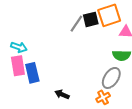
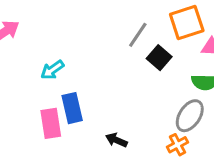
black square: (91, 19) -> (159, 58), moved, turned -35
cyan arrow: (19, 47) -> (52, 70), turned 126
pink rectangle: (18, 66) -> (51, 123), moved

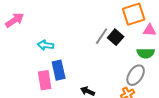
gray line: (138, 35) -> (102, 36), moved
cyan arrow: (52, 70) -> (46, 45), turned 42

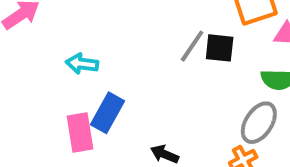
black square: (116, 37) -> (220, 48), turned -35
blue rectangle: (59, 70) -> (107, 113), turned 42

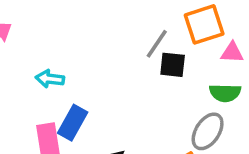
gray line: (192, 46) -> (157, 44), moved

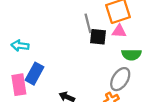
gray line: (157, 44) -> (88, 23), turned -48
pink triangle: (232, 53) -> (119, 31), moved

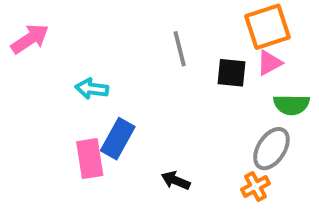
gray line: (88, 23) -> (180, 49), moved
pink triangle: (119, 31) -> (269, 63), turned -32

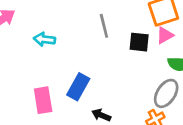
cyan arrow: (92, 89) -> (44, 39), moved
blue rectangle: (118, 139) -> (78, 87), moved

